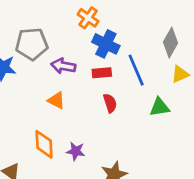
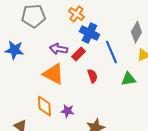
gray pentagon: (32, 44) -> (33, 16), moved
red rectangle: (102, 73) -> (78, 54), moved, turned -40
orange triangle: (56, 100) -> (53, 74), size x1.6

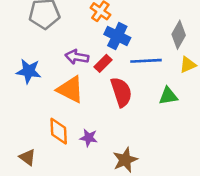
blue star: (14, 50) -> (29, 71), moved
blue line: (111, 52) -> (146, 61), turned -70
red semicircle: (92, 76) -> (121, 92), size x1.6

